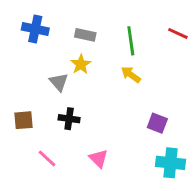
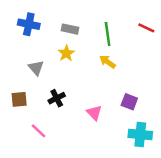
gray triangle: (59, 82) -> (36, 68), moved
black cross: (69, 119) -> (57, 98), turned -35
pink triangle: (98, 158) -> (94, 113), moved

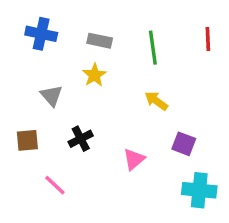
red line: (146, 28) -> (208, 39), turned 63
yellow arrow: (108, 62) -> (156, 101), moved
pink triangle: (94, 113) -> (134, 159), turned 35

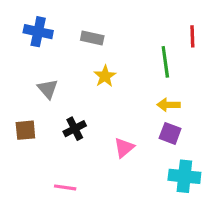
green line: (153, 48) -> (165, 62), moved
yellow star: (94, 75) -> (105, 76), moved
yellow arrow: (156, 101) -> (169, 105), moved, turned -35
pink line: (55, 185) -> (65, 187), moved, turned -35

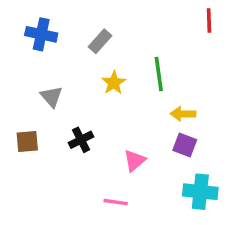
red line: (192, 36) -> (209, 20), moved
gray rectangle: (92, 38) -> (100, 41), turned -60
green line: (165, 62) -> (159, 74), moved
pink line: (65, 187) -> (116, 202), moved

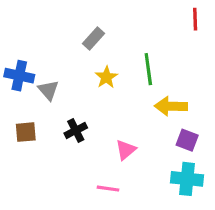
blue cross: (41, 34) -> (19, 76), moved
yellow arrow: (183, 114) -> (171, 106), size x1.4
purple square: (185, 145) -> (187, 140), moved

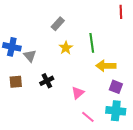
pink line: (108, 189) -> (88, 117), moved, turned 32

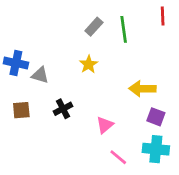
gray rectangle: (58, 24) -> (94, 27), moved
green line: (92, 43) -> (124, 29), moved
gray triangle: (30, 56) -> (40, 75), turned -32

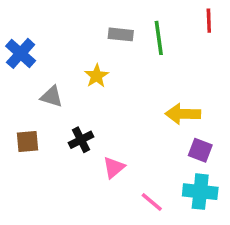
gray rectangle: (94, 27) -> (121, 34), turned 54
blue cross: (16, 63) -> (21, 53), moved, turned 30
yellow star: (89, 64) -> (97, 76), moved
pink triangle: (105, 125) -> (114, 167), moved

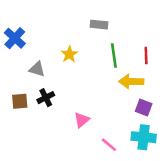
red line: (209, 21) -> (146, 55), moved
gray rectangle: (121, 34) -> (99, 25), moved
green line: (159, 38) -> (114, 55), moved
black cross: (81, 140) -> (46, 98), moved

